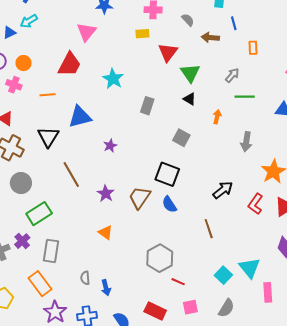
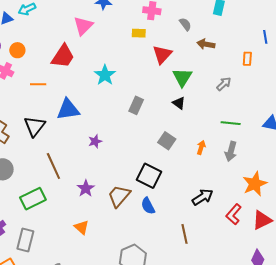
blue line: (234, 23) -> (265, 37), moved
green line: (245, 97) -> (231, 123), moved
orange arrow: (217, 117) -> (201, 147), moved
green rectangle: (39, 214) -> (33, 199), moved

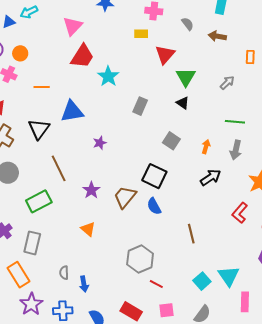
pink triangle: (83, 26) -> (73, 26), moved
brown arrow: (206, 44) -> (217, 36), moved
red trapezoid: (63, 56) -> (82, 56), moved
black arrow: (203, 197) -> (211, 177), moved

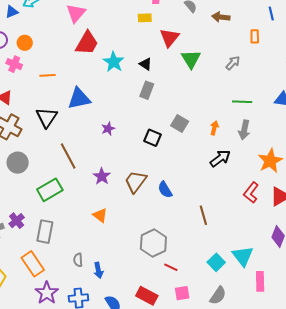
black triangle: (183, 103) -> (146, 64), moved
black square: (154, 176) -> (153, 138), moved, size x0.7

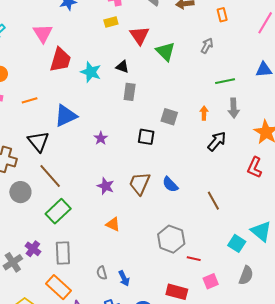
brown line: (68, 156) -> (50, 176), moved

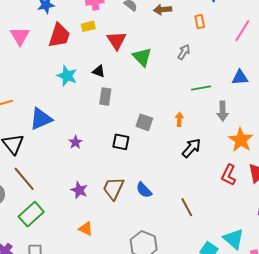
red trapezoid: (60, 60) -> (59, 35), moved
gray arrow: (234, 108) -> (223, 111), moved

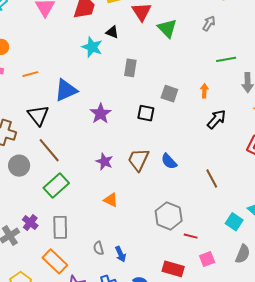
black triangle: (99, 71) -> (112, 32), moved
purple star: (75, 142) -> (101, 114), size x1.5

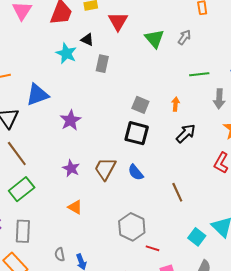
green triangle: (167, 28) -> (154, 39), moved
gray rectangle: (130, 68) -> (102, 64), moved
black square: (146, 113) -> (137, 133), moved, size x1.4

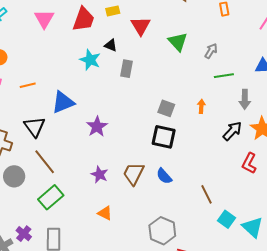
gray arrow: (184, 37) -> (211, 51), moved
black arrow: (186, 133) -> (232, 131), moved
cyan square: (197, 237) -> (226, 219), moved

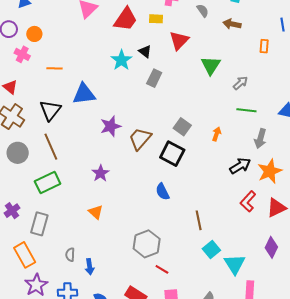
brown trapezoid: (134, 174) -> (140, 139), moved

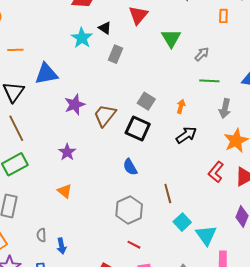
black arrow: (240, 166) -> (186, 135), moved
gray hexagon: (147, 244) -> (129, 210), moved

